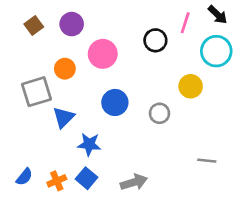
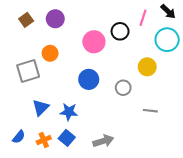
pink circle: (103, 54) -> (94, 42), moved
blue triangle: (64, 117) -> (41, 108), moved
gray line: (207, 161) -> (150, 111), moved

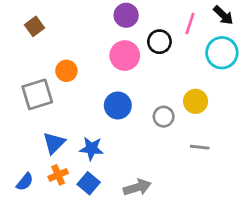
purple circle: (55, 19) -> (126, 15), moved
yellow circle: (147, 67) -> (196, 101), moved
orange cross: (44, 140) -> (58, 175), moved

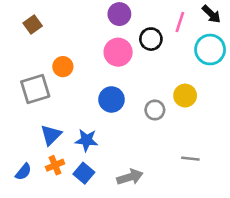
gray line: (200, 147) -> (190, 159), moved

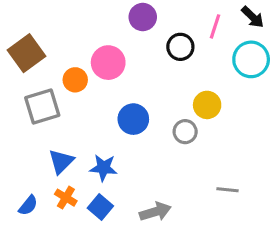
brown square: (33, 25) -> (27, 53), moved, size x1.6
pink circle: (118, 52) -> (108, 63), moved
yellow circle: (185, 96) -> (207, 105), moved
orange cross: (55, 165) -> (66, 198), turned -36

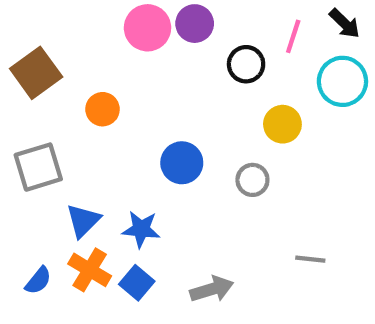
pink circle: (108, 63) -> (148, 28), moved
yellow circle: (207, 105) -> (282, 124), moved
gray square: (42, 107) -> (38, 167), moved
orange cross: (66, 198) -> (90, 270), size x1.4

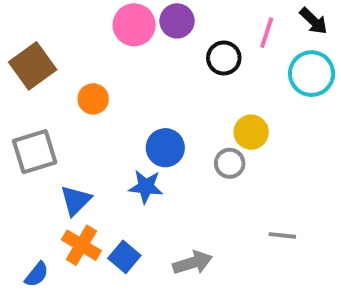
yellow circle: (282, 124) -> (251, 132), moved
blue star: (141, 229) -> (146, 187), moved
blue semicircle: (38, 281) -> (37, 274), moved

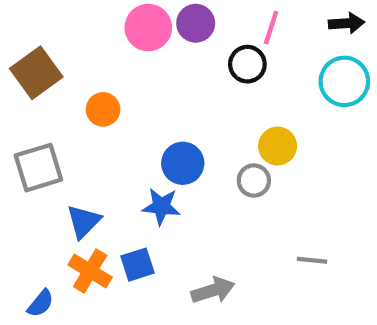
black arrow: (314, 21) -> (346, 23), turned -48
pink line: (267, 33) -> (271, 28), moved
blue square: (124, 257) -> (138, 265), moved, turned 32

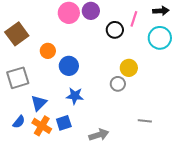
pink line: (271, 28) -> (134, 19), moved
blue circle: (183, 163) -> (69, 66), moved
blue semicircle: (41, 303) -> (19, 122), moved

